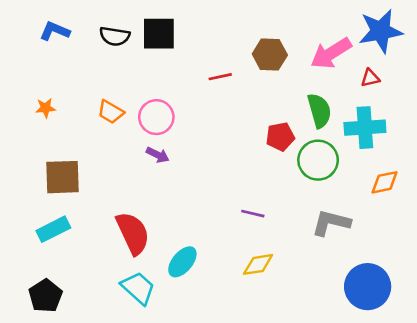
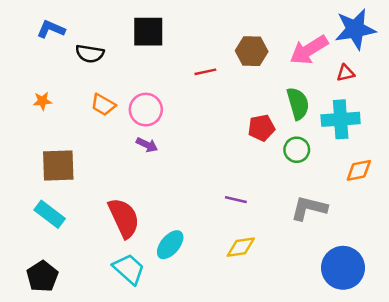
black semicircle: (115, 36) -> (90, 54), moved
green circle: (318, 160) -> (297, 150), size x0.7
cyan rectangle: (53, 229) -> (50, 214), turned 64

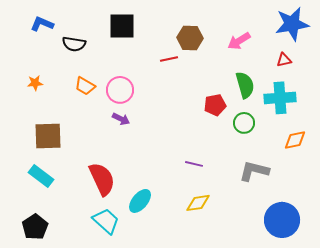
pink arrow: (309, 50) -> (239, 41), moved, size x0.7
brown hexagon: (252, 51) -> (190, 38), moved

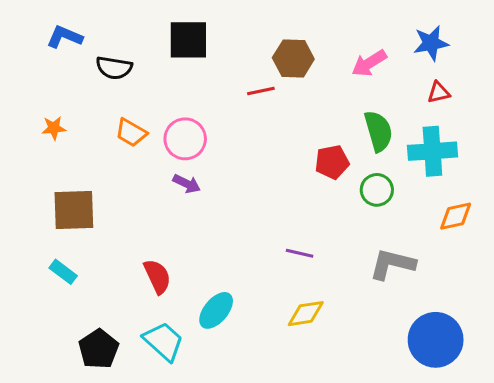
blue star: (292, 24) -> (431, 43), moved, size x0.7
cyan rectangle: (41, 176) -> (63, 272), size x0.7
red semicircle: (102, 179) -> (157, 276), size x0.7
black pentagon: (35, 227) -> (99, 349), moved

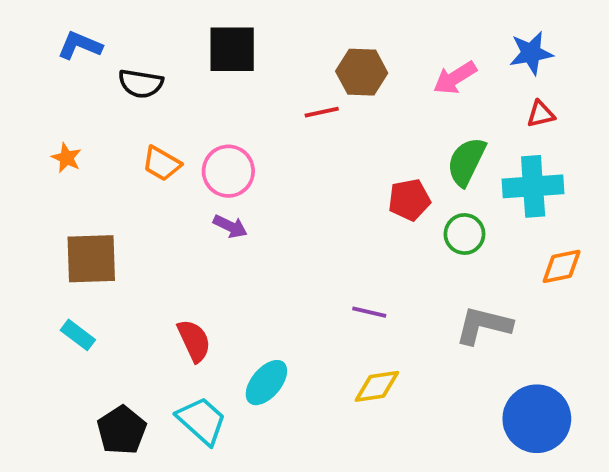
orange star: (54, 128) -> (66, 158), turned 30
green semicircle: (378, 131) -> (466, 162), turned -138

